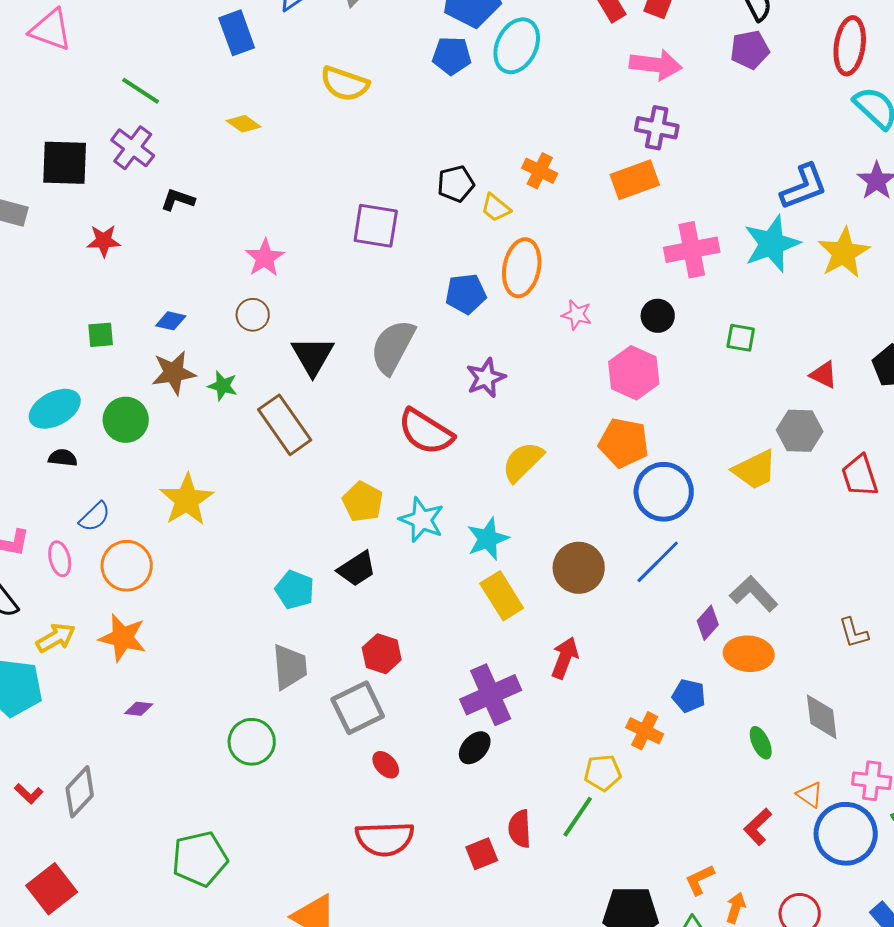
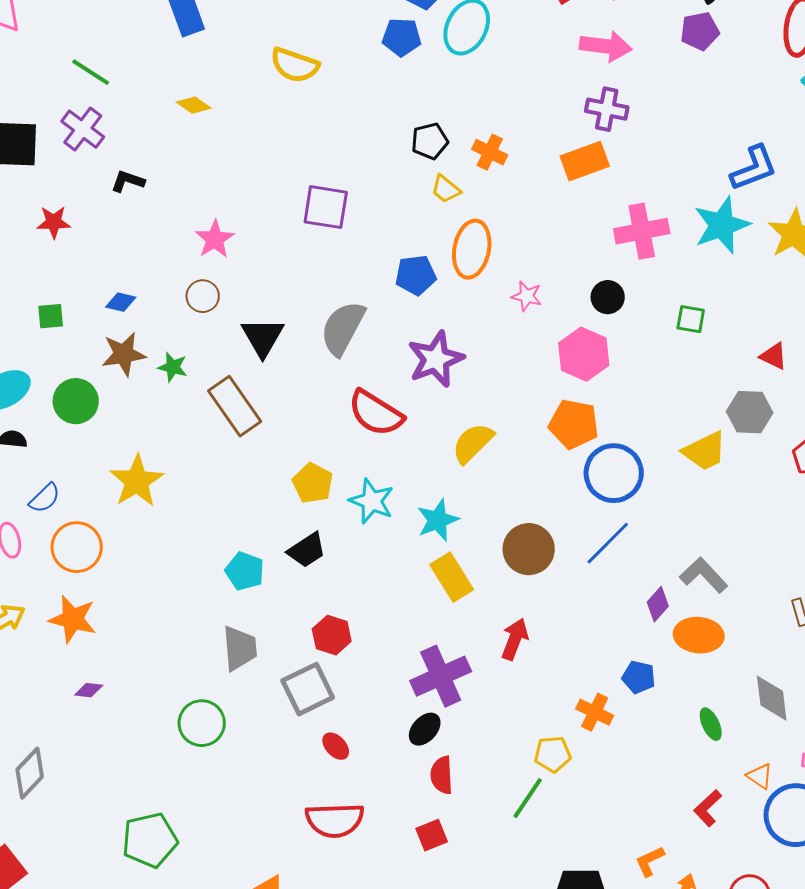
black pentagon: (456, 184) -> (430, 141), moved
purple star: (486, 378) -> (436, 359), size x1.4
red semicircle: (520, 829) -> (442, 775), moved

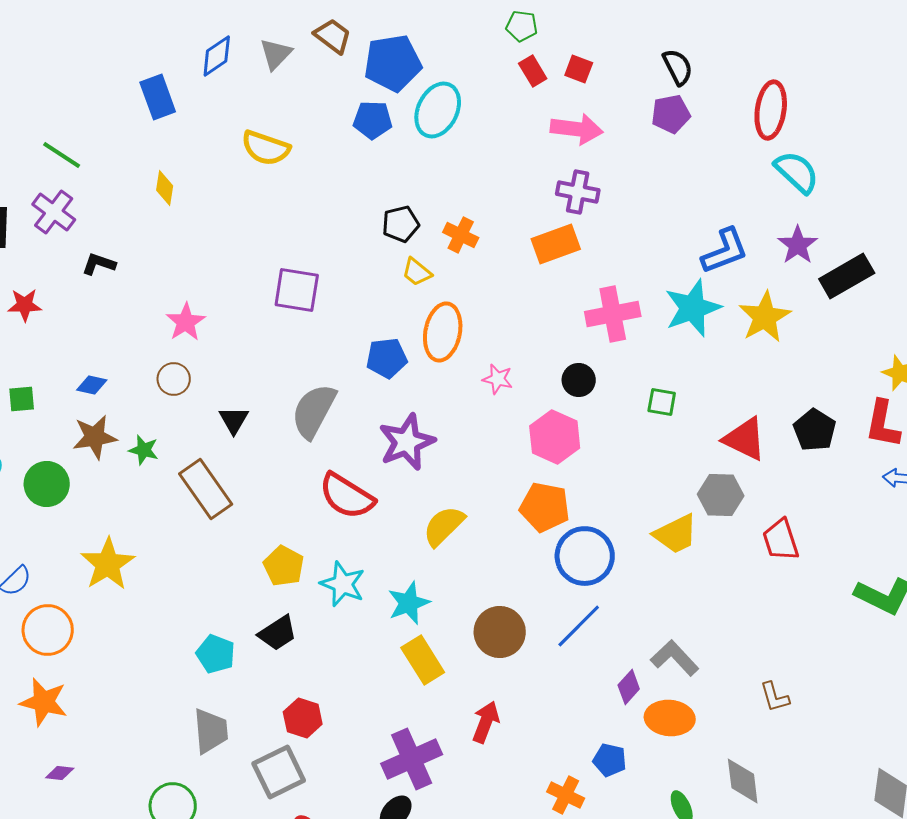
yellow diamond: (194, 105) -> (165, 188), turned 64
black triangle: (263, 337) -> (234, 420), size x0.7
red triangle: (774, 356) -> (745, 439), size x1.6

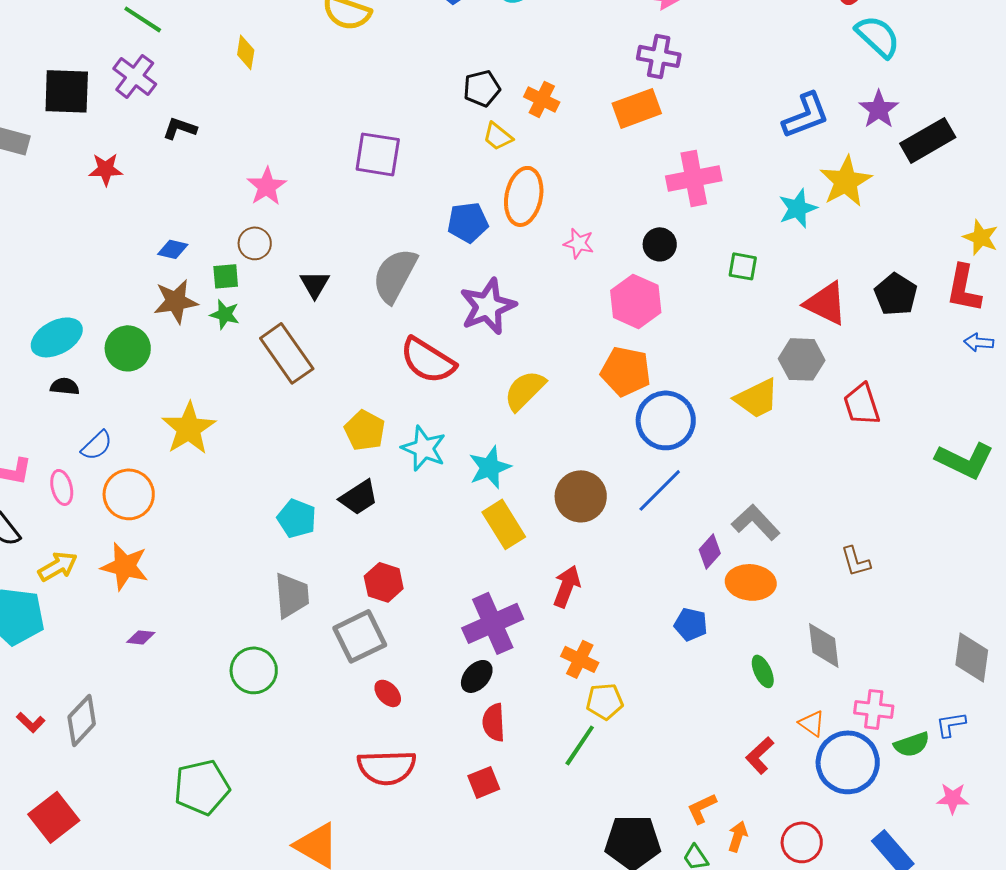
cyan star: (693, 308) -> (798, 208), moved, size x0.7
green square: (22, 399) -> (226, 276), moved
orange cross: (566, 795) -> (580, 659), moved

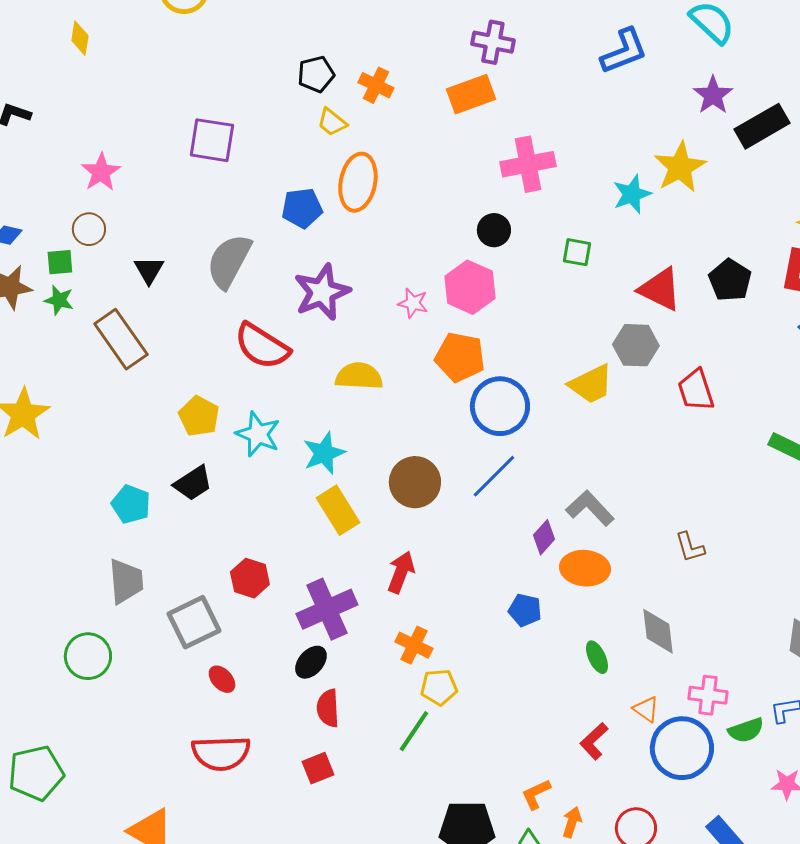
blue L-shape: (806, 115) -> (624, 51), moved
pink star: (579, 243) -> (413, 303), moved
yellow semicircle: (525, 390) -> (359, 376), turned 48
red hexagon: (384, 582) -> (250, 578), moved

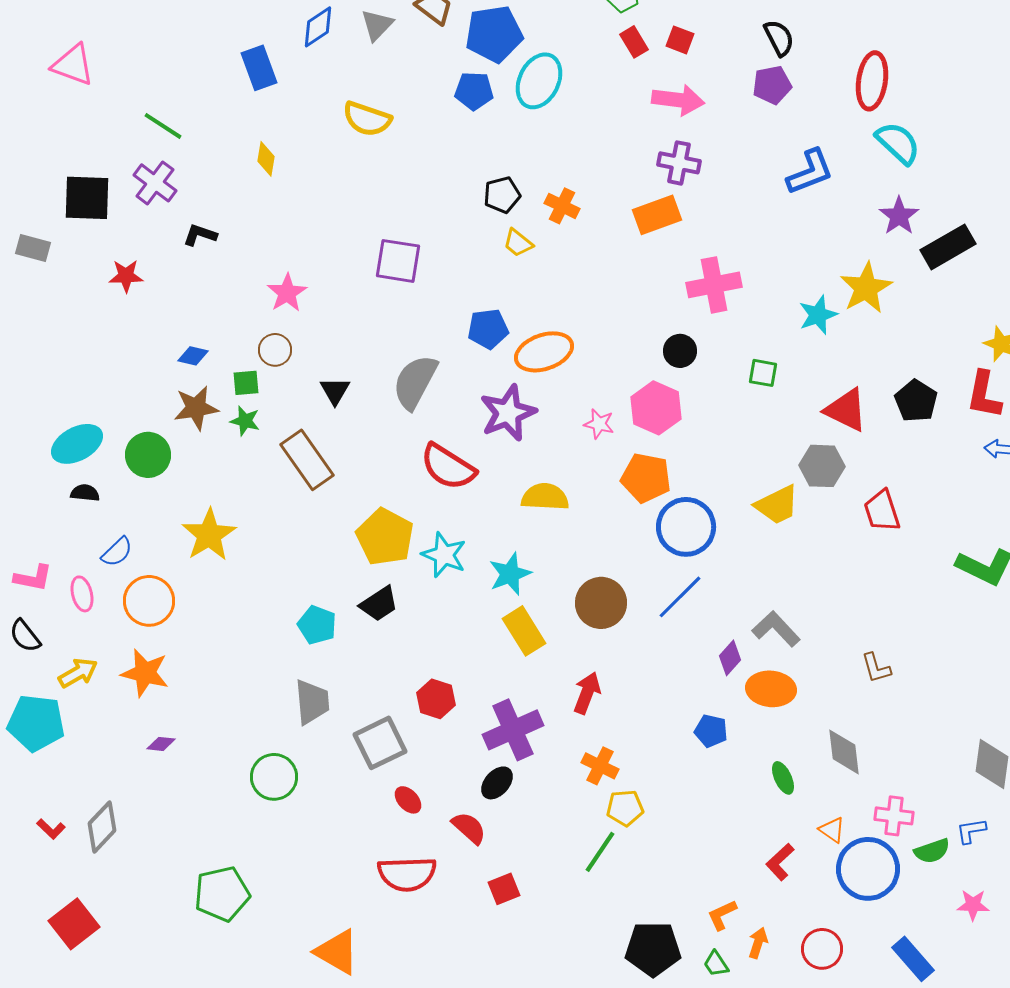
orange ellipse: (358, 182) -> (544, 352), moved, turned 60
yellow pentagon: (199, 416) -> (385, 537), size x1.4
red semicircle: (328, 708) -> (469, 828), moved, turned 135

